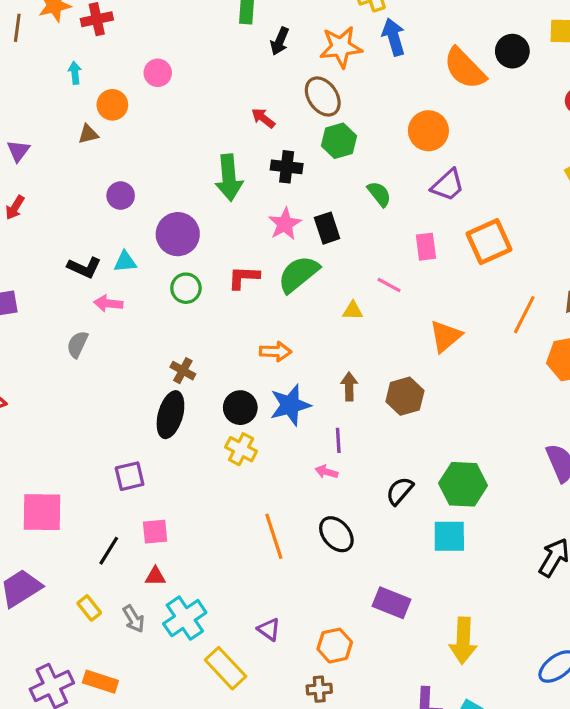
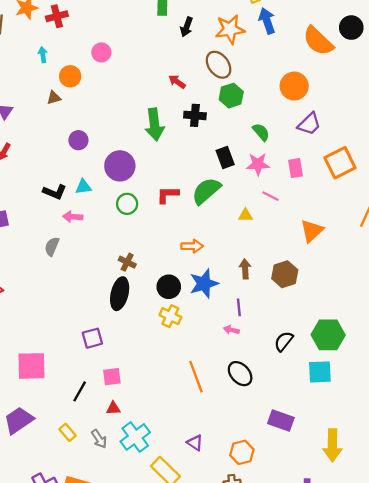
pink star: (285, 224) -> (258, 164), moved, turned 30

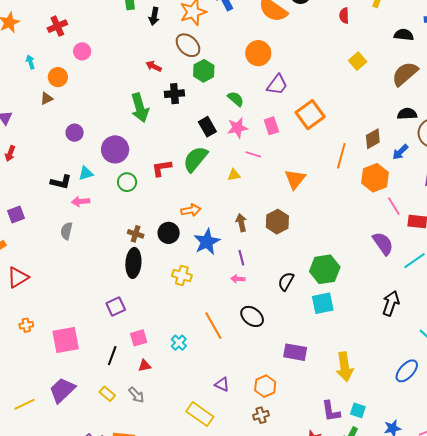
red cross: (57, 16) -> (57, 26), moved
black circle: (169, 287) -> (169, 233), moved
cyan cross: (135, 437) -> (179, 343), moved, size x0.6

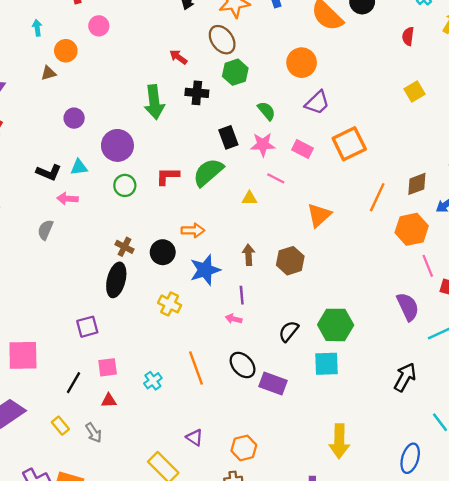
pink rectangle: (271, 126) -> (302, 149), turned -54
purple rectangle: (295, 352) -> (273, 383), moved
blue ellipse: (407, 371) -> (410, 458), turned -35

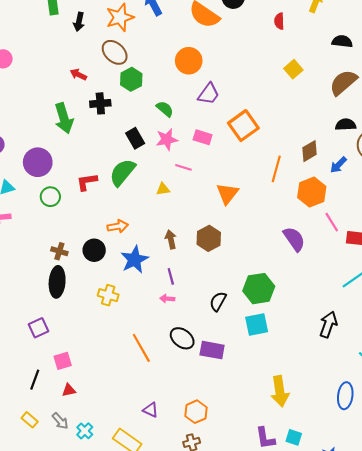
purple semicircle: (408, 307) -> (294, 239), moved
cyan cross: (153, 381) -> (85, 431), moved

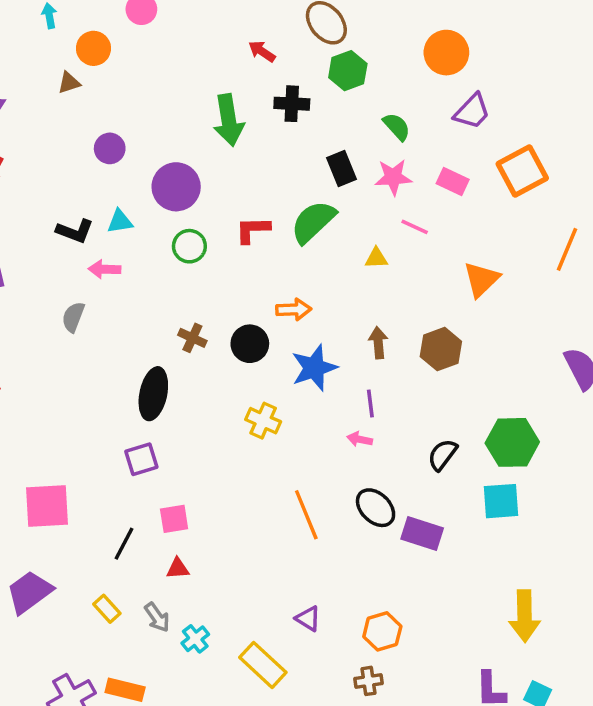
black ellipse: (57, 282) -> (153, 394), moved

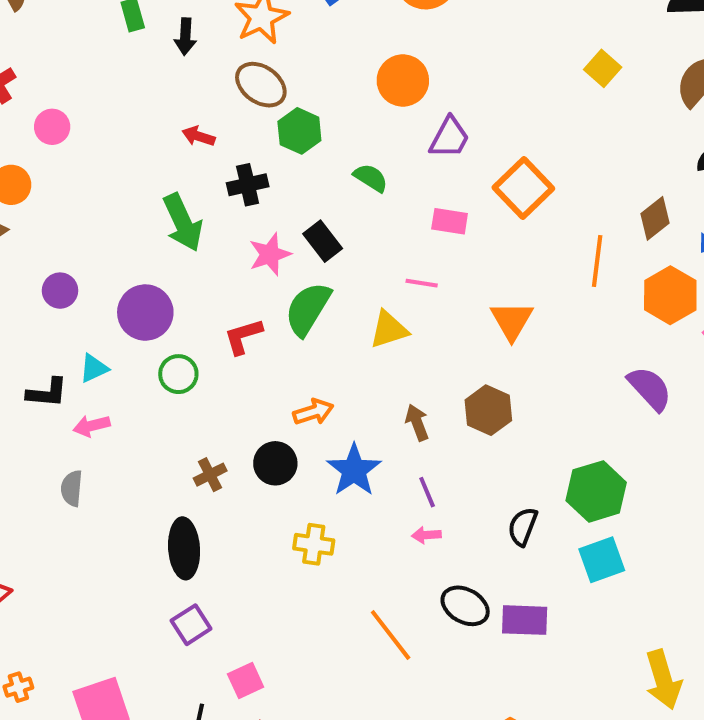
pink star: (393, 177) -> (270, 254), moved
yellow triangle: (376, 258) -> (389, 330), size x1.5
brown cross: (192, 338) -> (210, 475), turned -36

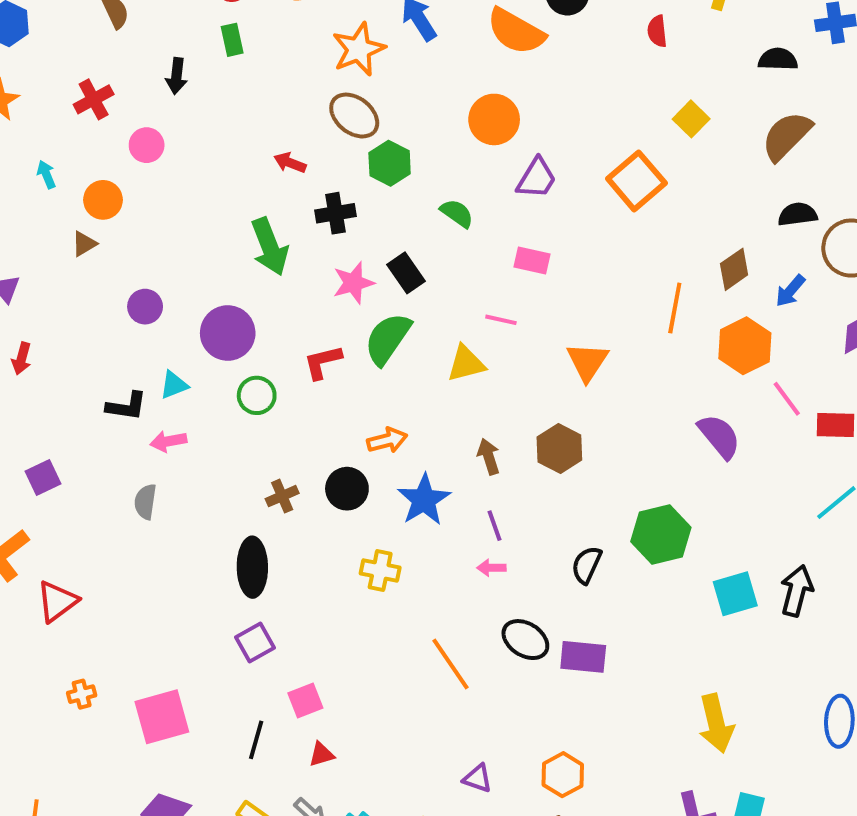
black arrow: (185, 37) -> (177, 76), moved
orange square: (523, 188) -> (636, 181), moved
cyan square: (602, 560) -> (735, 594), moved

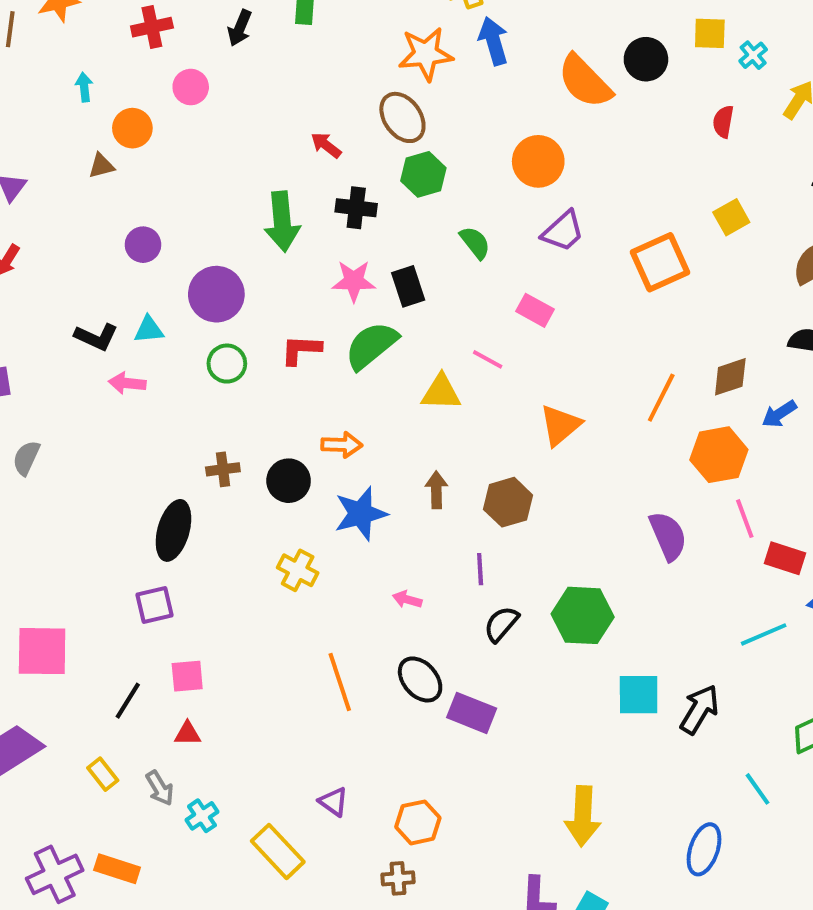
gray semicircle: (145, 502) -> (26, 458), moved
purple line: (495, 526) -> (480, 569), moved

